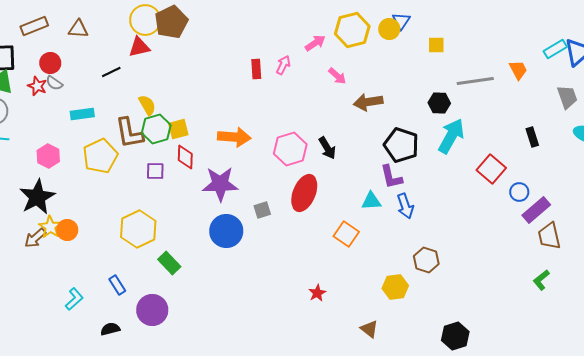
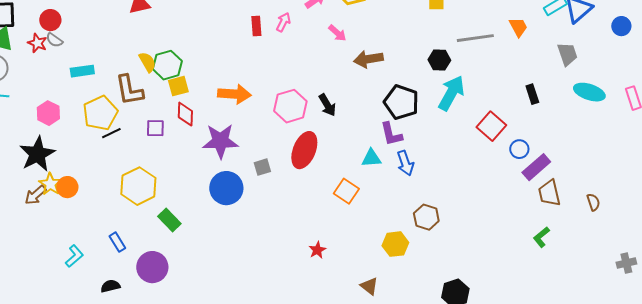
black line: (111, 72) -> (111, 133), moved
green hexagon: (156, 129) -> (167, 65), moved

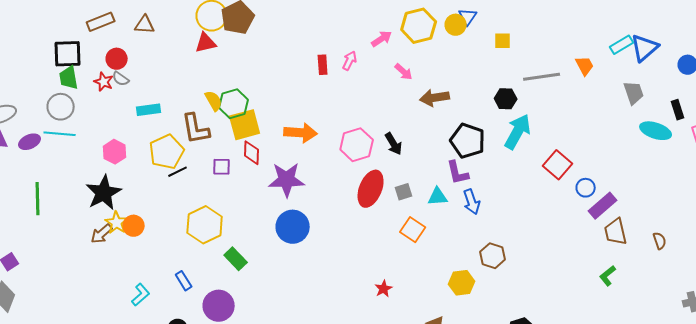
yellow square: (178, 86) -> (245, 125), size x1.5
black rectangle: (532, 94) -> (678, 110), moved
gray square: (262, 167) -> (404, 192), moved

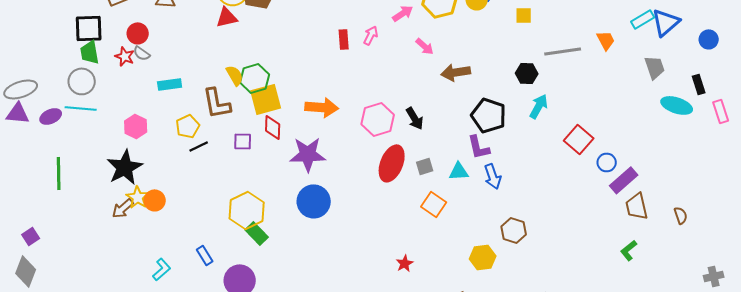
cyan arrow: (518, 132) -> (539, 106), size x0.7
yellow pentagon: (167, 152) -> (188, 126), size x0.7
yellow hexagon: (205, 225) -> (247, 210), moved

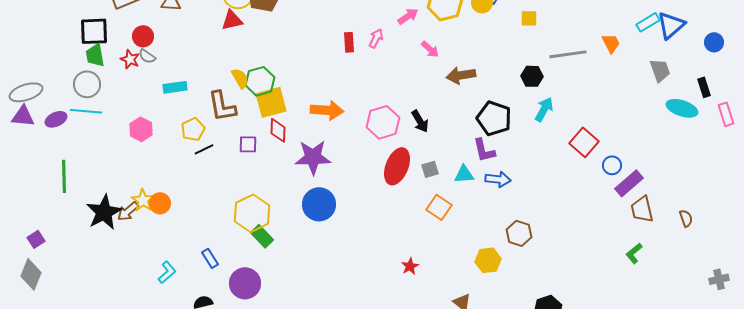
black star: (125, 167) -> (104, 212), moved
blue arrow: (493, 176) -> (498, 179), turned -65

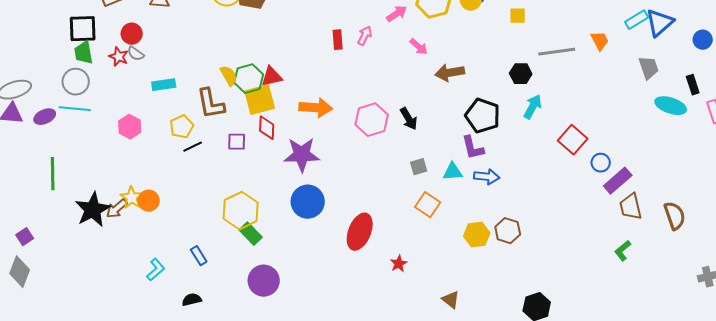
red triangle: (232, 20) -> (272, 77), moved
red ellipse: (397, 166) -> (360, 232), moved
brown semicircle: (686, 218) -> (675, 216), size x1.6
yellow hexagon: (488, 260) -> (477, 235), moved
purple circle: (245, 283) -> (264, 281), moved

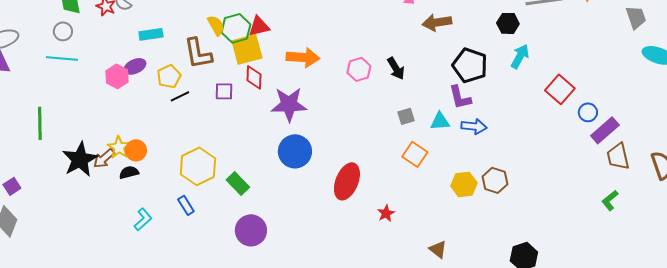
gray circle: (76, 82) -> (63, 31), size x0.7
purple ellipse: (45, 117) -> (135, 66), moved
pink hexagon: (372, 120) -> (359, 69), size x0.7
yellow hexagon: (241, 211) -> (198, 166), moved
black semicircle: (192, 300) -> (129, 172), moved

